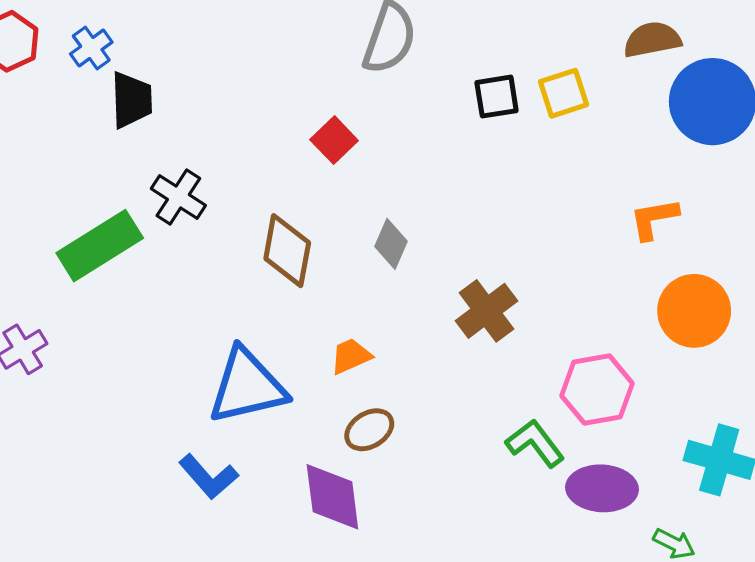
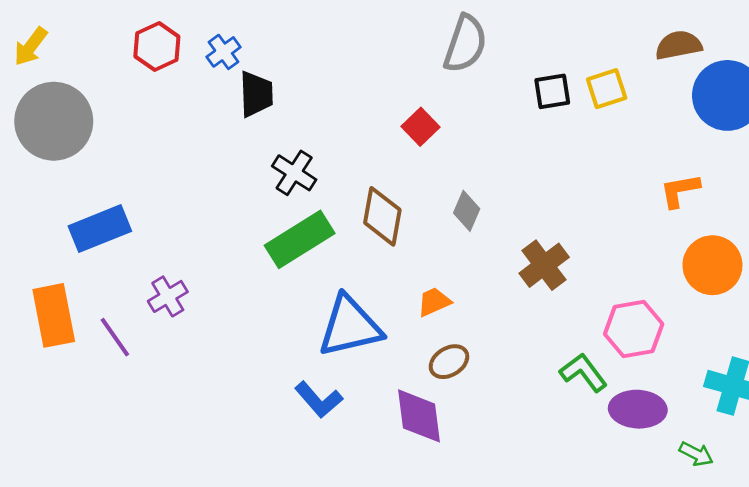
green rectangle: (100, 246) -> (300, 239), moved

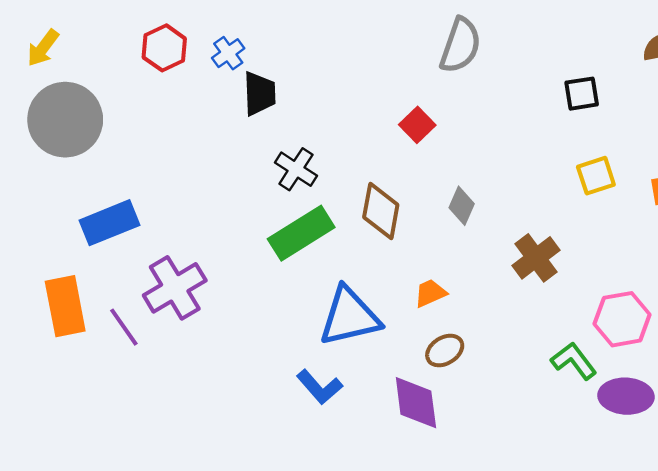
yellow square: (607, 89) -> (596, 176), moved
black square: (552, 91) -> (582, 94), moved
purple cross: (168, 296) -> (175, 288), size x1.6

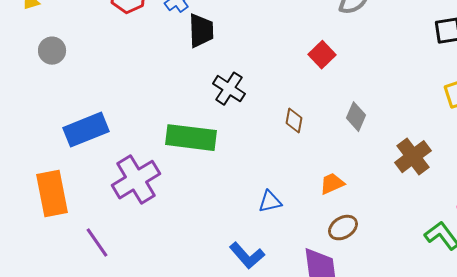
gray circle: (65, 120) -> (52, 51), size x0.5
brown diamond: (381, 211) -> (294, 121), size x0.6
green rectangle: (301, 233) -> (191, 138), moved, turned 39
blue triangle: (349, 317) -> (270, 202), size x0.5
purple line: (124, 327) -> (97, 243), moved

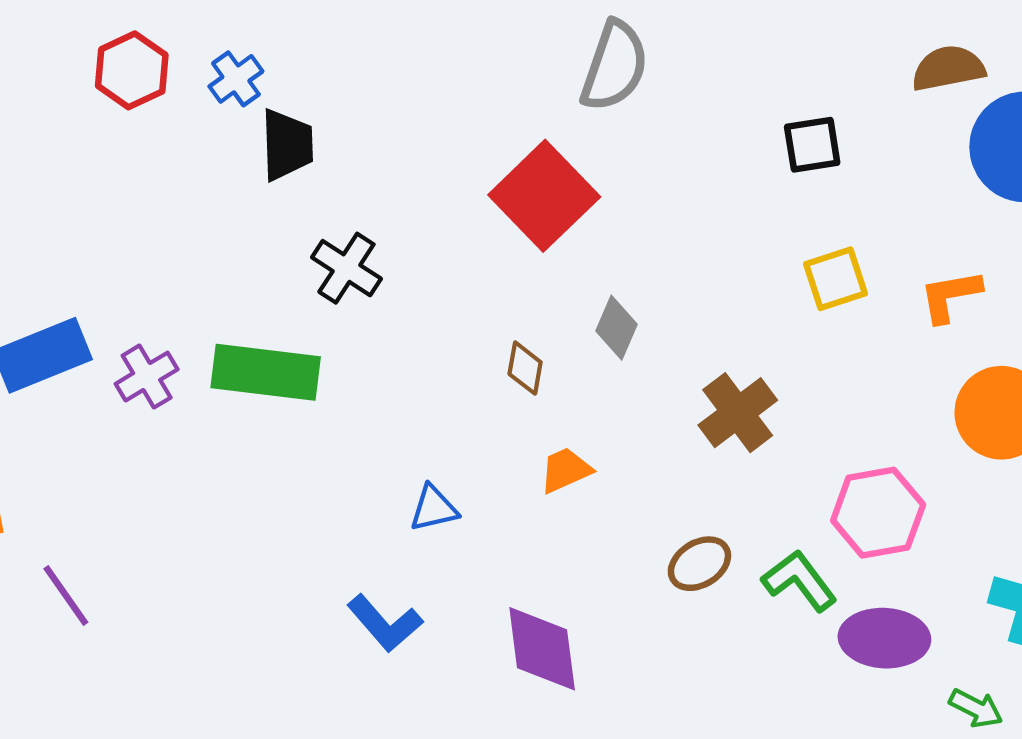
red square: (322, 55) -> (544, 196), size x1.8
brown diamond: (294, 121) -> (525, 368), moved
purple cross: (136, 180) -> (147, 377), moved, size x0.6
brown ellipse: (343, 228) -> (699, 564), moved

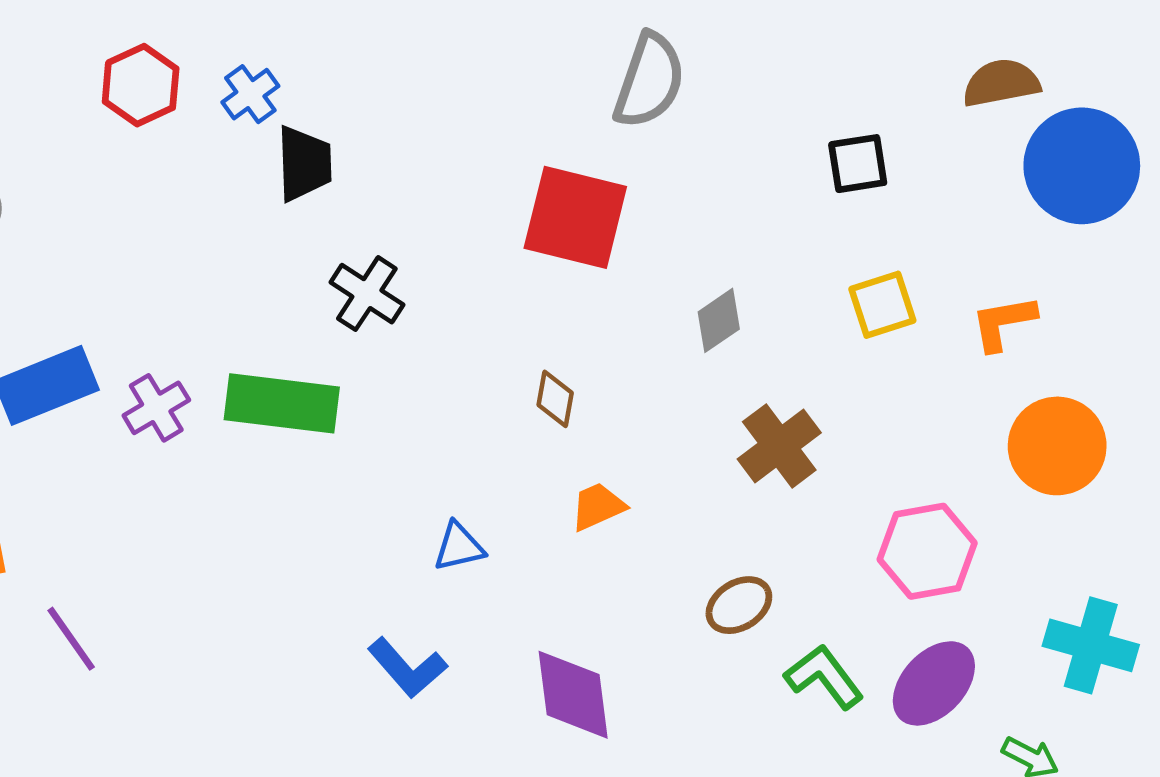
red square: (544, 196) -> (575, 217), turned -32
gray diamond: (617, 328) -> (719, 320), moved, turned 32
green L-shape: (799, 581) -> (824, 677), moved
purple ellipse: (884, 638) -> (934, 683), turned -50

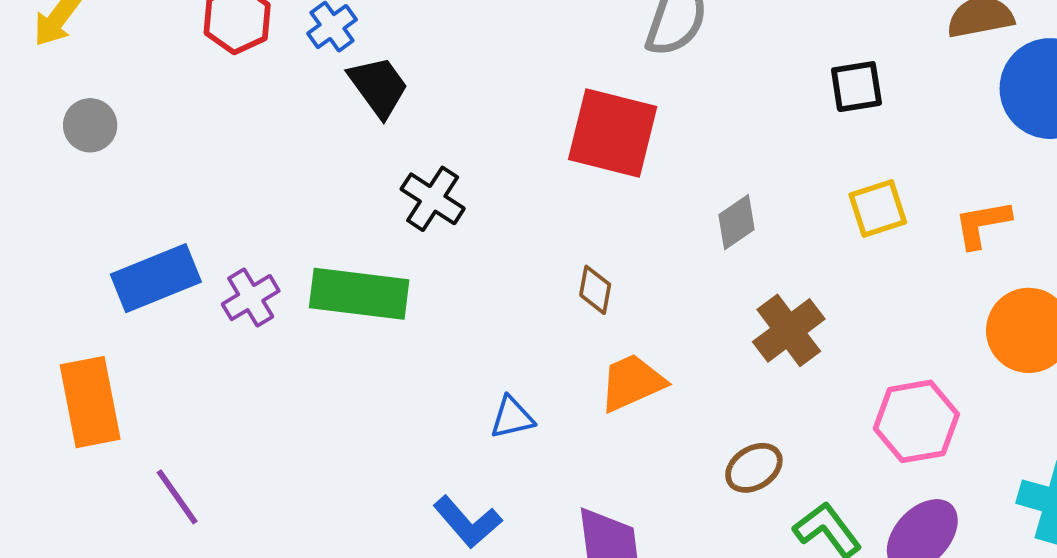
black trapezoid: (304, 164) -> (378, 87), turned -34
orange trapezoid: (598, 506) -> (632, 383), size x1.4

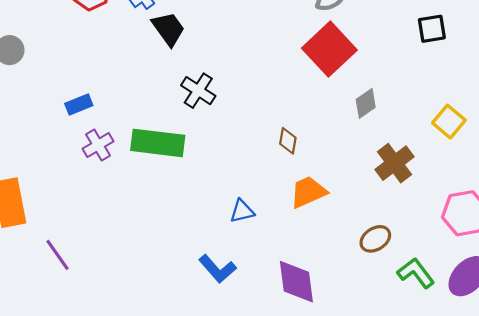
red square: (613, 133) -> (329, 49), moved, turned 33
yellow square: (878, 208) -> (449, 122), moved, turned -32
blue rectangle: (156, 278) -> (79, 104), moved, size x0.6

